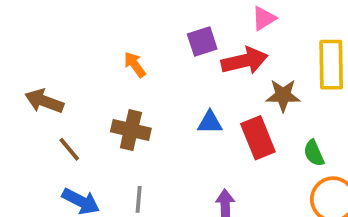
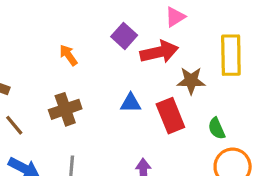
purple square: (202, 41) -> (124, 36), turned -30
brown cross: (131, 130) -> (65, 109), turned -32

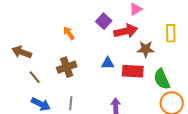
yellow rectangle: (231, 55) -> (171, 33), size x0.7
red rectangle: (170, 116) -> (133, 71), turned -65
green semicircle: (217, 128) -> (162, 79), size x1.5

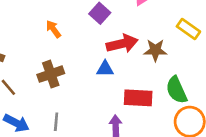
red arrow: (126, 31) -> (122, 44), moved
yellow rectangle: (171, 33) -> (188, 29), turned -54
red rectangle: (133, 71) -> (138, 98), moved

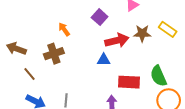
brown star: (155, 50) -> (142, 33), moved
brown cross: (51, 74) -> (54, 54), moved

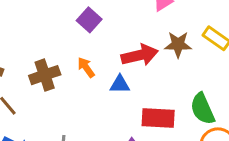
purple square: (100, 17) -> (89, 20), moved
orange arrow: (64, 29) -> (86, 67), moved

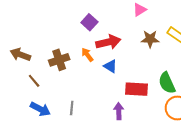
red arrow: (140, 55) -> (108, 42), moved
blue triangle: (120, 84) -> (110, 66), turned 32

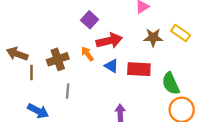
brown line: (34, 81) -> (31, 72), moved, turned 40
red rectangle: (137, 89) -> (139, 69), moved
gray line: (72, 108) -> (68, 91), moved

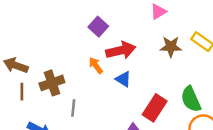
brown cross: (58, 59) -> (52, 83), moved
red rectangle: (139, 69) -> (155, 108), moved, turned -60
brown line: (31, 72) -> (22, 92), moved

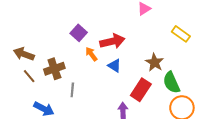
purple square: (98, 27) -> (79, 33), moved
brown star: (171, 47) -> (155, 62), moved, turned 30
brown line: (22, 92) -> (29, 76), turned -40

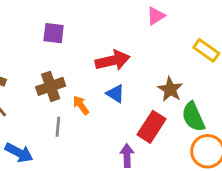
purple square: (79, 33) -> (54, 33), moved, turned -35
orange arrow: (91, 54) -> (81, 105), moved
brown cross: (54, 69) -> (51, 86), moved

